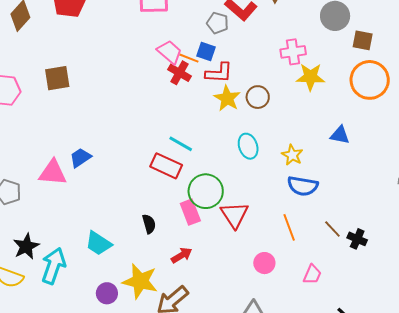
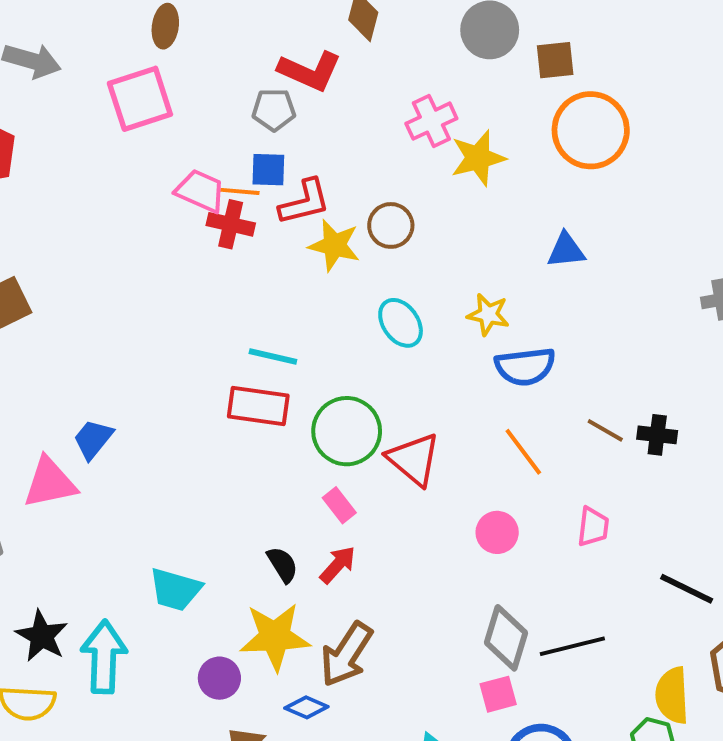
pink rectangle: (190, 212) -> (339, 505), moved, size x0.7
black semicircle: (149, 224) -> (282, 565), moved

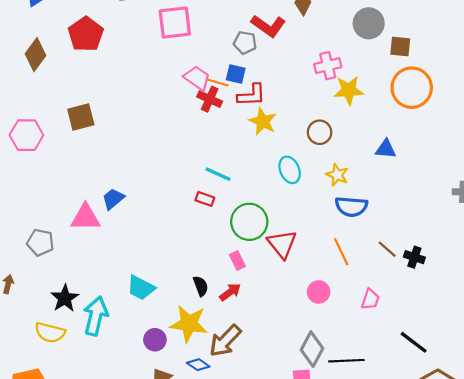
brown circle: (391, 225) -> (320, 132), moved
red rectangle: (258, 406) -> (205, 199), size x0.6

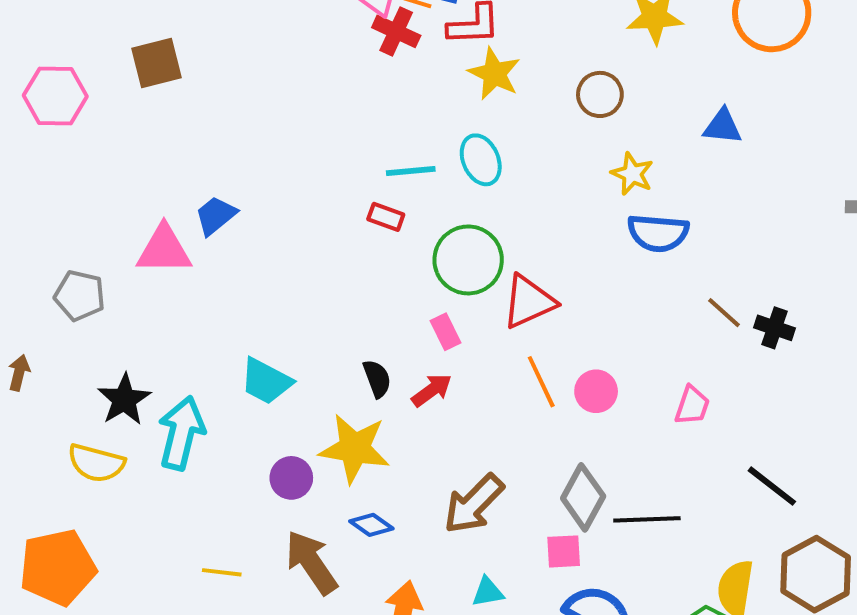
cyan ellipse: (290, 170) -> (481, 160), moved
cyan line: (218, 174) -> (411, 171), turned -30
red triangle: (282, 244) -> (529, 302), turned 44
orange line: (341, 252) -> (541, 382), moved
brown arrow: (225, 341) -> (474, 504), moved

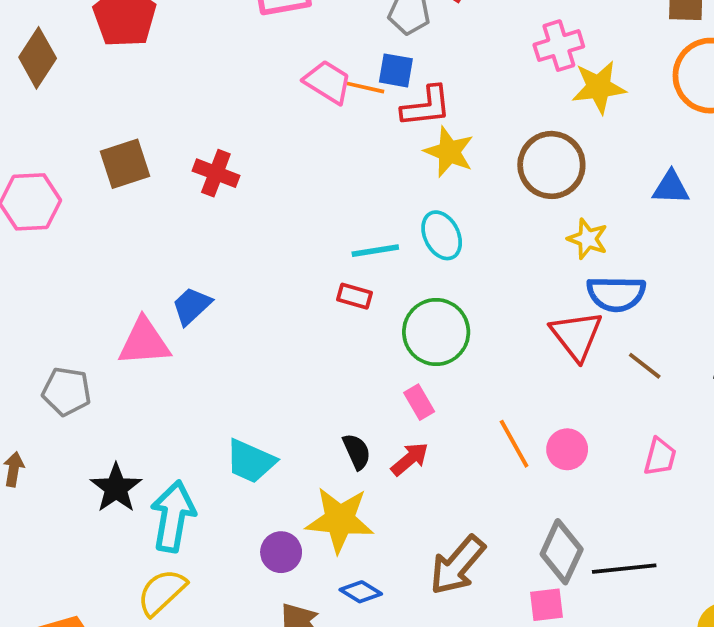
red cross: (396, 31) -> (216, 173), moved
brown circle: (600, 94) -> (551, 165), size x1.5
red triangle: (529, 302) -> (576, 336), moved, turned -40
brown line: (724, 313) -> (645, 366), moved
yellow semicircle: (96, 463) -> (162, 592), moved, turned 126

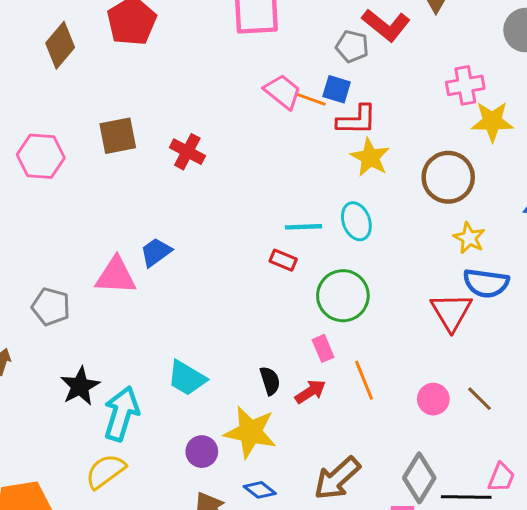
brown line: (645, 366) -> (480, 399), moved
orange line: (514, 444) -> (364, 380), moved
pink trapezoid: (660, 457) -> (501, 477), moved

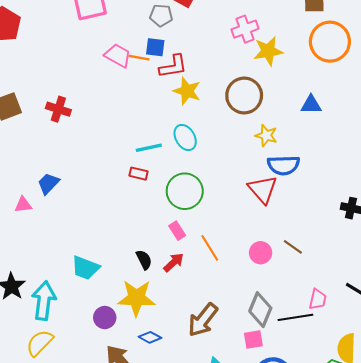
pink triangle: (116, 276) -> (23, 205), size x0.6

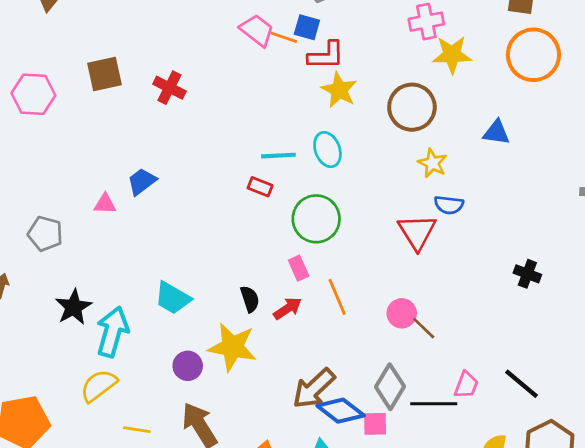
blue semicircle: (283, 165) -> (449, 205), size x0.7
brown line: (293, 247) -> (424, 328), moved
blue diamond: (150, 337) -> (341, 411), moved, size x1.6

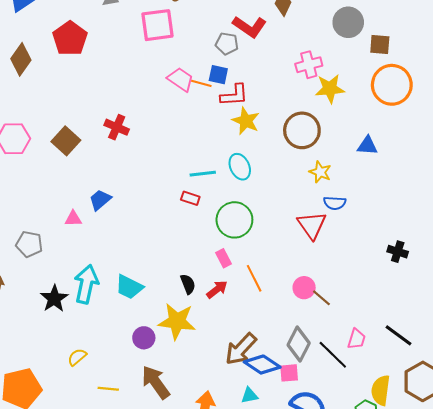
brown square: (105, 74) -> (66, 141), moved, turned -32
cyan arrow: (112, 332) -> (86, 284), moved
yellow semicircle: (99, 386) -> (77, 357), size x0.7
black line: (434, 404) -> (333, 355), turned 48

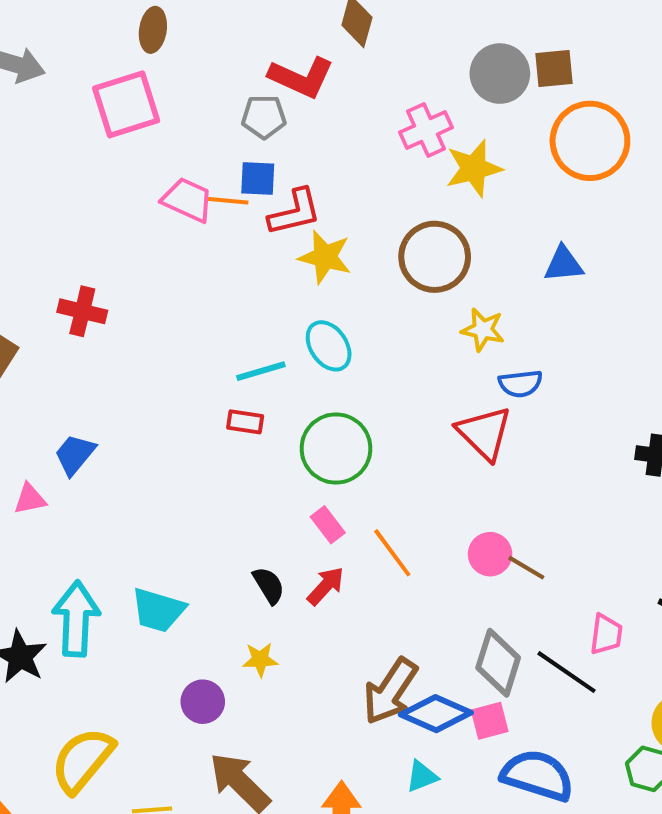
gray circle: (348, 22) -> (500, 74), moved
yellow star: (177, 321) -> (260, 660), size x0.5
yellow semicircle: (77, 357) -> (82, 760), size x1.8

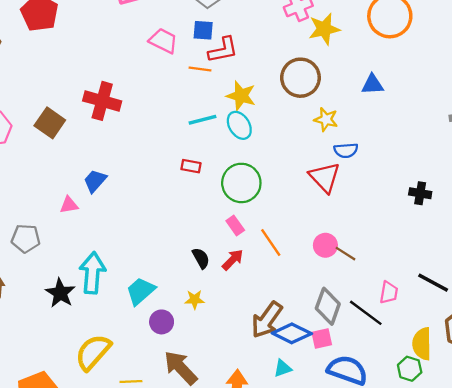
orange line: (228, 201) -> (200, 69), moved
yellow star: (325, 257) -> (241, 96), moved
red cross: (82, 311) -> (102, 101), size x1.4
cyan line: (261, 371) -> (203, 120), moved
cyan trapezoid: (158, 610) -> (141, 291), moved, turned 120

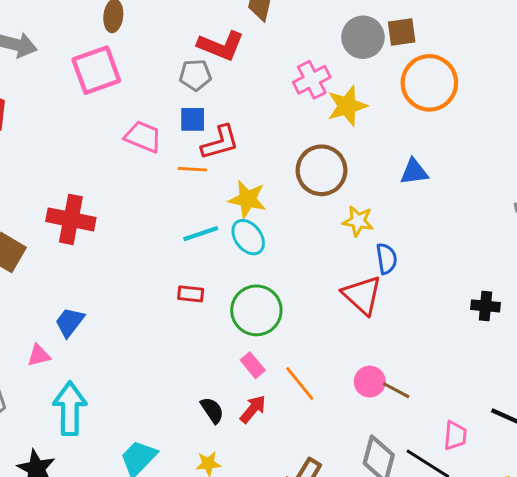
blue semicircle: (346, 150) -> (387, 259), turned -90
cyan arrow: (92, 273) -> (70, 408), moved

